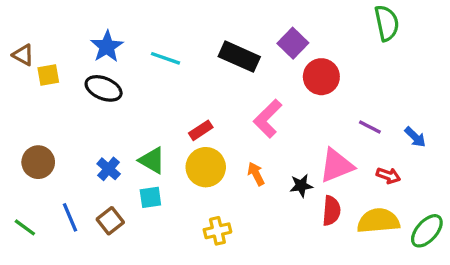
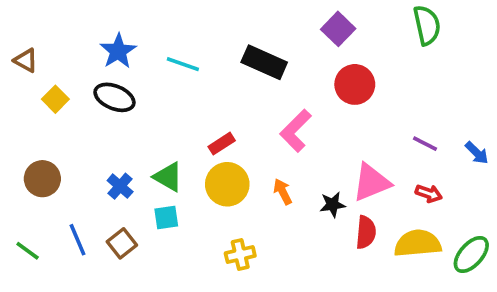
purple square: (293, 43) -> (338, 29), moved
yellow square: (48, 75) -> (55, 99), moved, turned -35
purple line: (370, 127) -> (425, 144), moved
blue arrow: (415, 137) -> (477, 153), moved

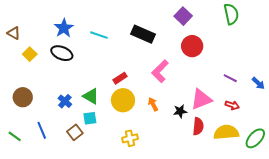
brown square: (122, 243) -> (75, 132), moved

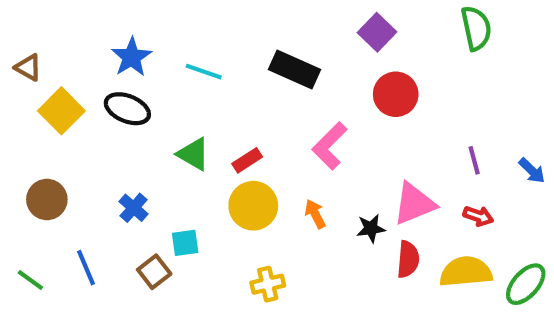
yellow square: (30, 54) -> (61, 111), size x1.5
purple line: (230, 78) -> (474, 160), turned 48
green triangle: (91, 96) -> (193, 154), moved

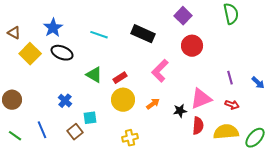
blue star: (131, 57) -> (53, 28), moved
brown circle: (47, 200) -> (12, 100), moved
orange arrow: (315, 214) -> (153, 104), turned 80

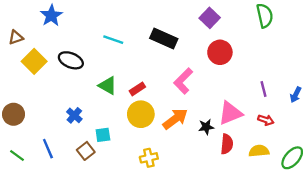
blue star: (53, 28) -> (51, 16), moved
brown triangle: (14, 33) -> (16, 37), turned -48
blue arrow: (258, 83) -> (296, 95), turned 72
orange arrow: (153, 104) -> (175, 119), size x1.6
yellow semicircle: (226, 132) -> (259, 151), size x0.7

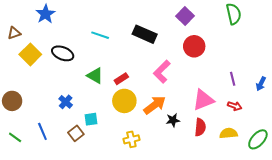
black star: (206, 127) -> (173, 120), moved

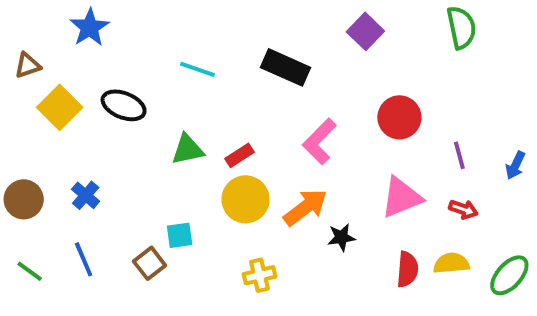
red circle: (194, 46) -> (399, 117), moved
green triangle: (95, 76) -> (188, 149), turned -42
blue cross: (66, 102) -> (86, 195), moved
red semicircle: (200, 127) -> (407, 269), moved

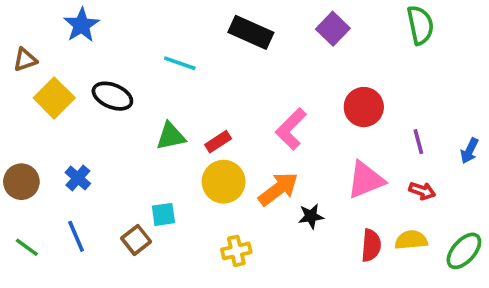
black rectangle: (285, 67) -> (251, 32), moved

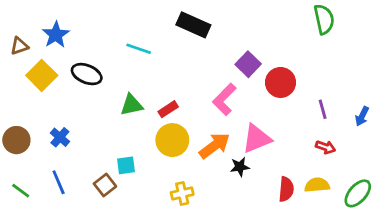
blue star: (81, 25) -> (56, 35), moved
purple square: (333, 29) -> (248, 64), moved
pink triangle: (366, 180) -> (257, 139), moved

